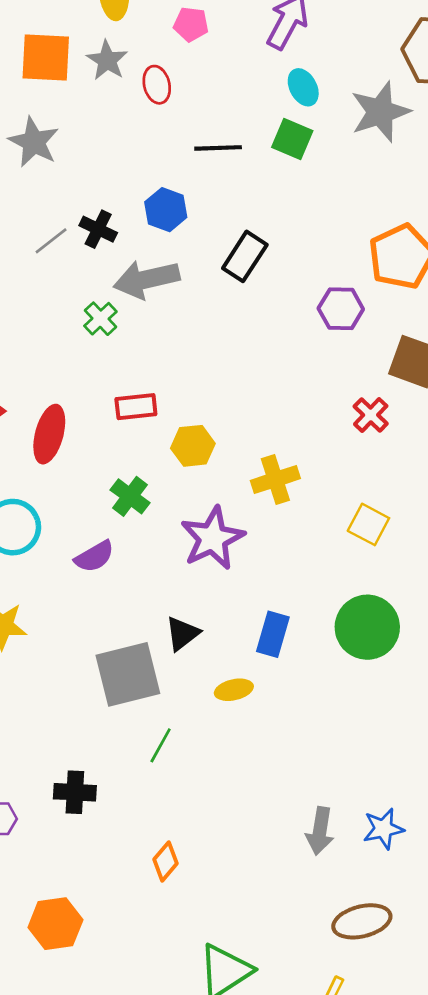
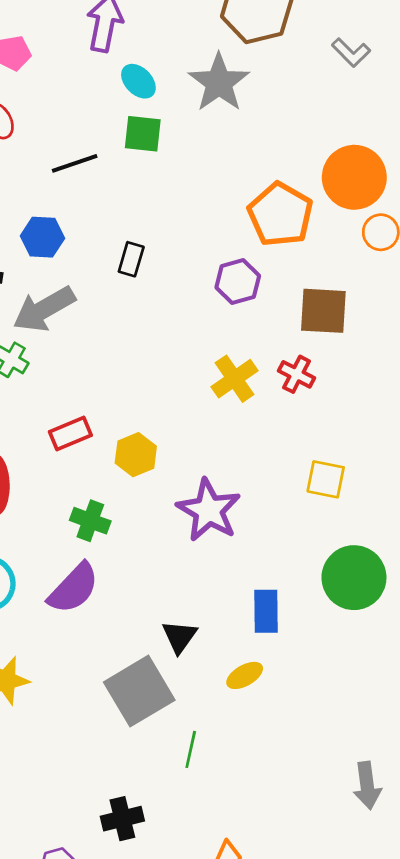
black rectangle: (245, 256) -> (131, 259), size x0.7
yellow cross: (275, 479) -> (234, 379), moved
purple star: (213, 538) -> (209, 510), moved
purple semicircle: (94, 557) -> (74, 588), size x1.4

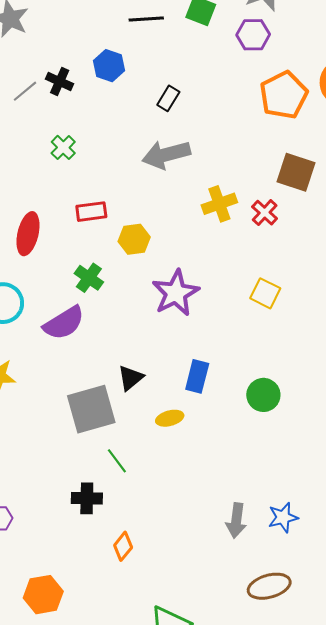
purple hexagon: (238, 282) -> (253, 35), moved
gray arrow: (44, 309) -> (166, 155), moved
green circle: (354, 578) -> (263, 395), moved, size x0.7
green line: (191, 749) -> (117, 461), turned -64
black cross: (122, 819) -> (87, 498), moved

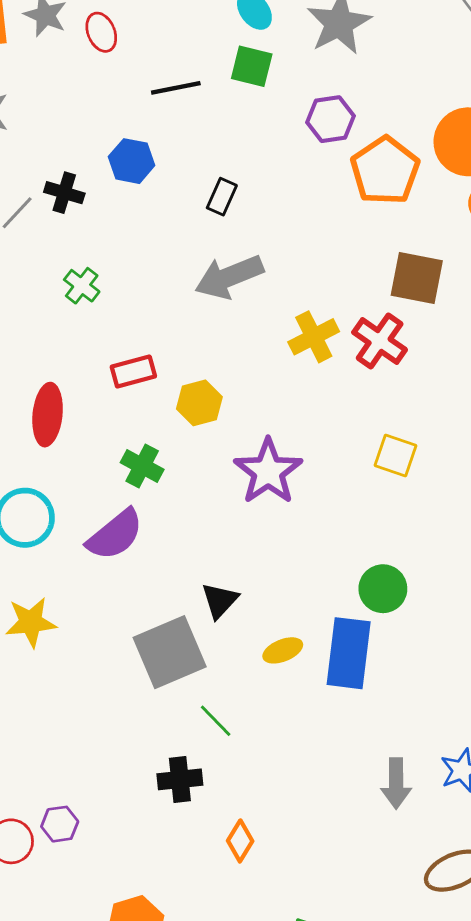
purple hexagon: (253, 35) -> (331, 119), moved
red cross: (265, 213) -> (380, 341), size x1.4
blue rectangle: (197, 376) -> (349, 653), moved, size x1.5
green circle: (263, 395) -> (383, 589), moved

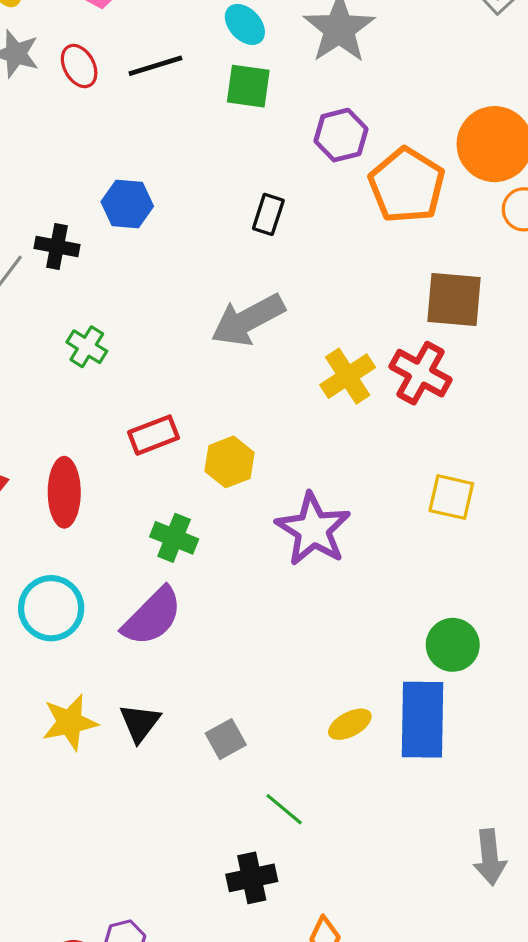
black line: (176, 88) -> (155, 66), moved
black rectangle: (222, 197) -> (268, 214), moved
black triangle: (220, 600) -> (140, 723), moved
gray square: (170, 652) -> (226, 739), size x0.5

